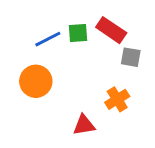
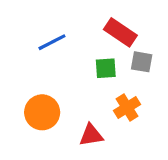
green square: (78, 33) -> (106, 68), moved
orange circle: (36, 81) -> (42, 112), moved

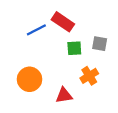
red rectangle: (120, 32) -> (63, 22), moved

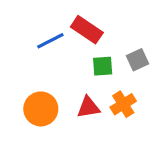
gray square: (100, 44) -> (137, 60), turned -35
red triangle: (64, 95) -> (88, 107), moved

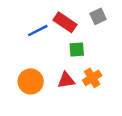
gray square: (137, 60) -> (98, 16), moved

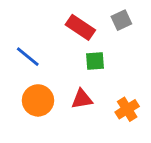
blue line: (38, 31) -> (28, 57), moved, turned 66
orange cross: (92, 78) -> (127, 109), moved

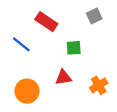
red rectangle: (80, 27) -> (46, 22), moved
orange circle: (38, 100) -> (27, 91), moved

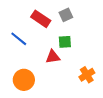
gray square: (94, 16) -> (66, 15), moved
red triangle: (63, 77) -> (53, 57), moved

